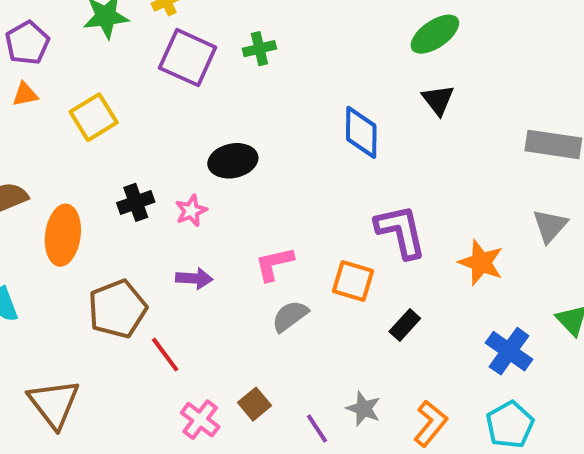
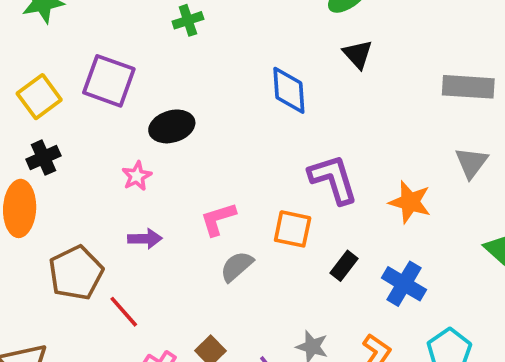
purple square: (188, 58) -> (109, 81), moved
black cross: (136, 202) -> (43, 158), moved
blue cross: (509, 351) -> (404, 284), moved

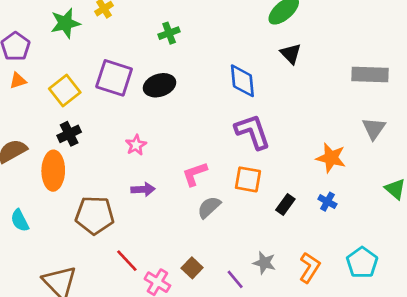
black ellipse: (172, 126) -> (160, 85), moved
purple L-shape: (333, 179) -> (253, 132), moved
brown pentagon: (76, 273) -> (95, 215), turned 30
blue cross: (404, 284) -> (327, 202), moved, size x0.6
red line: (124, 312) -> (127, 261), moved

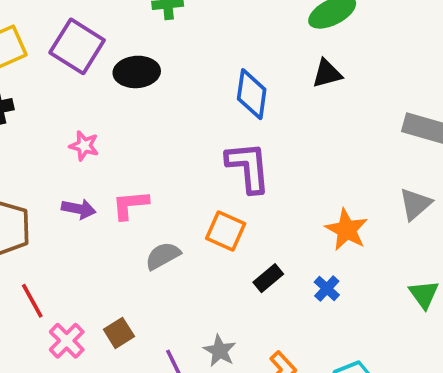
black triangle: (291, 54) -> (327, 73), turned 45
pink star: (136, 145) -> (84, 146), turned 30
pink L-shape: (195, 174) -> (130, 205), moved

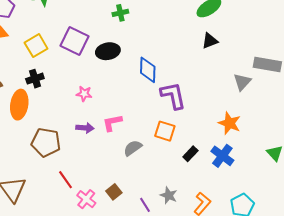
blue diamond: (252, 94) -> (148, 70), moved
gray triangle: (415, 204) -> (242, 82), moved
blue cross: (327, 288) -> (222, 156), size x1.6

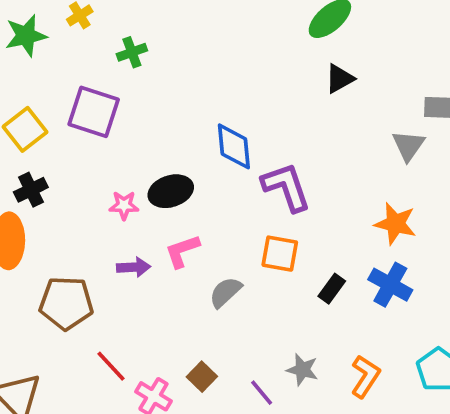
green cross: (120, 13) -> (132, 52), moved
black ellipse: (108, 51) -> (171, 191), moved

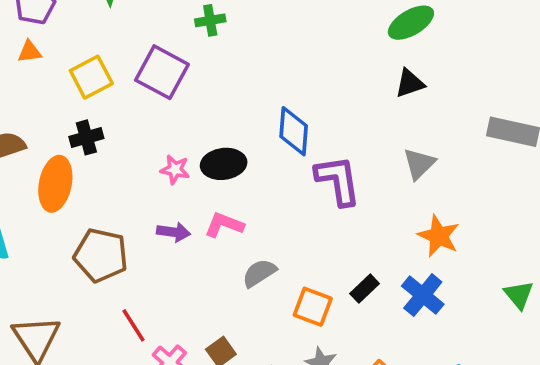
gray triangle: (408, 146) -> (419, 164), moved
pink L-shape: (182, 251) -> (224, 225), turned 30
orange square: (280, 254) -> (313, 307), moved

